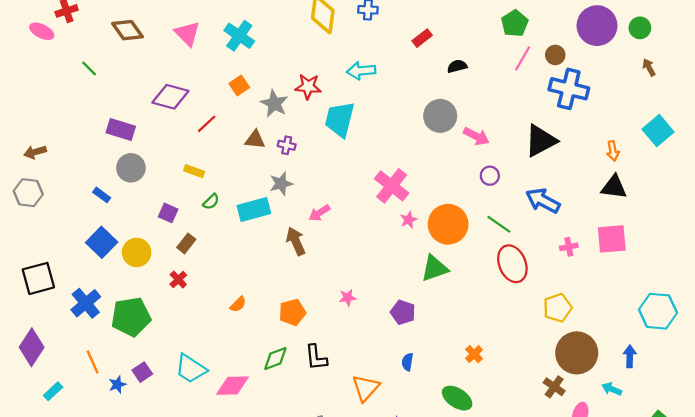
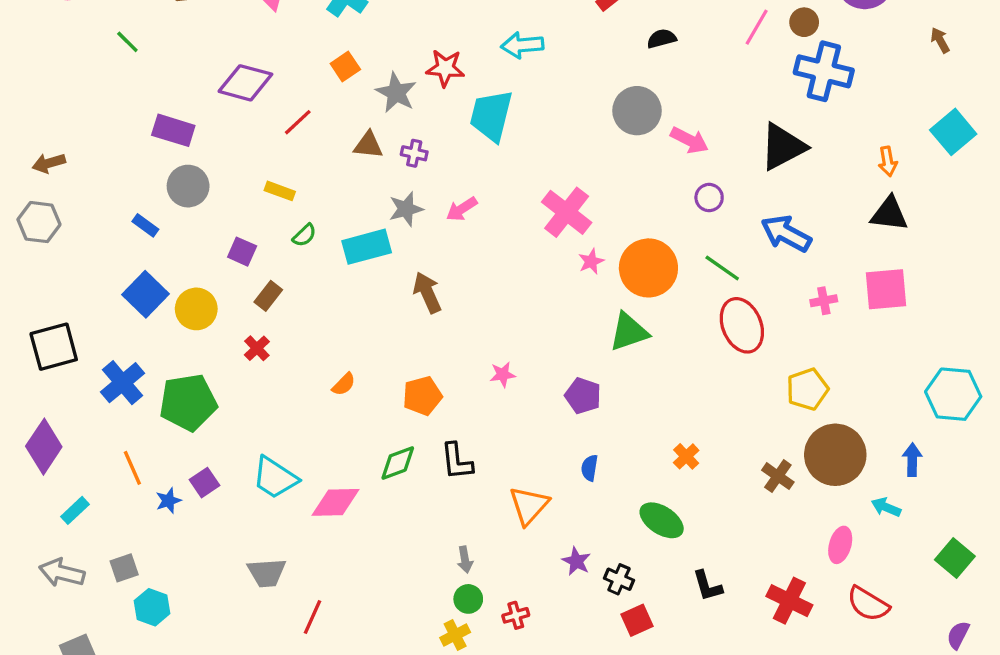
pink arrow: (319, 213) -> (462, 209), moved
brown cross: (554, 387) -> (778, 476), moved

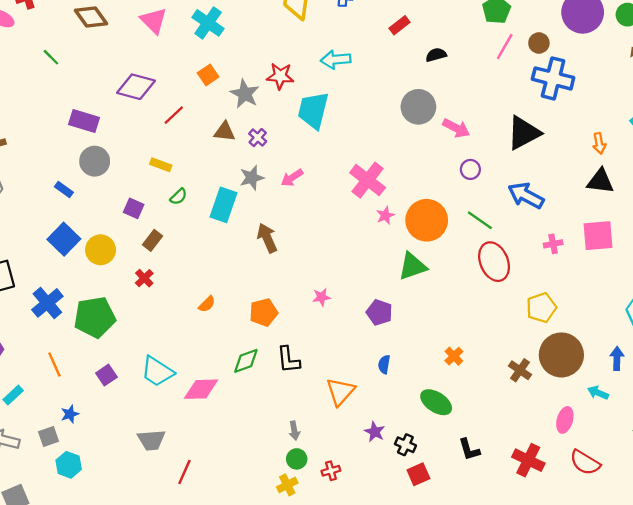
purple cross: (414, 153) -> (258, 138), turned 30
cyan rectangle: (367, 247) -> (223, 205), turned -56
blue star: (168, 501) -> (70, 414), moved

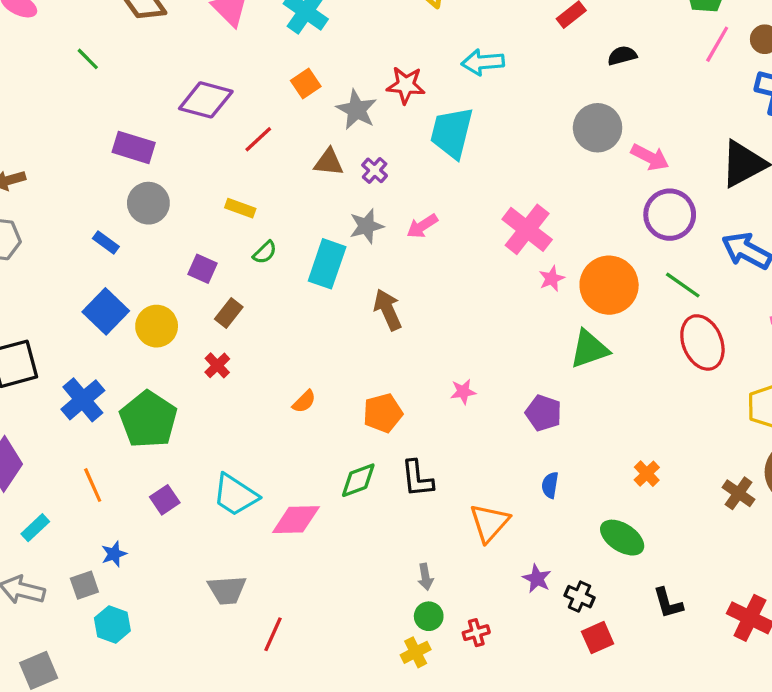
purple circle: (470, 169) -> (670, 215), size x1.8
green pentagon: (95, 317) -> (148, 420), turned -30

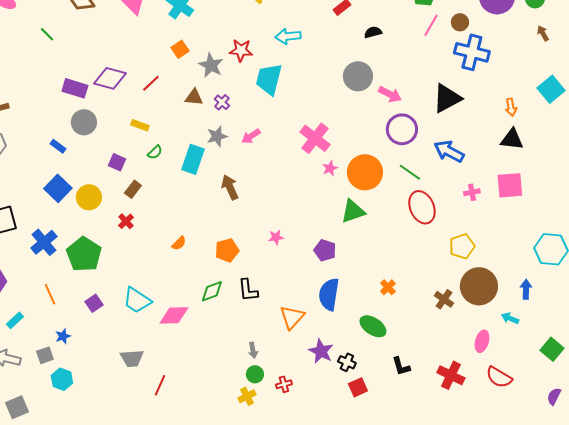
purple diamond: (206, 100) -> (110, 78), moved
blue semicircle: (550, 485) -> (329, 294), size x2.0
purple star: (537, 579) -> (321, 351), size x1.4

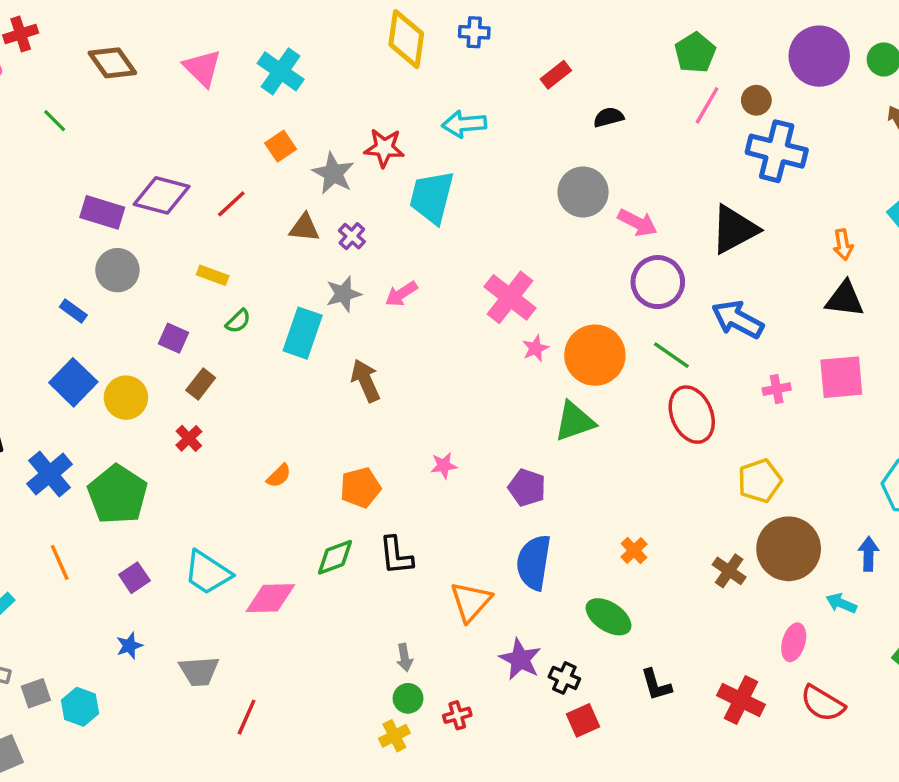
blue star: (63, 336) -> (129, 646), moved
gray square: (45, 355) -> (36, 693), moved

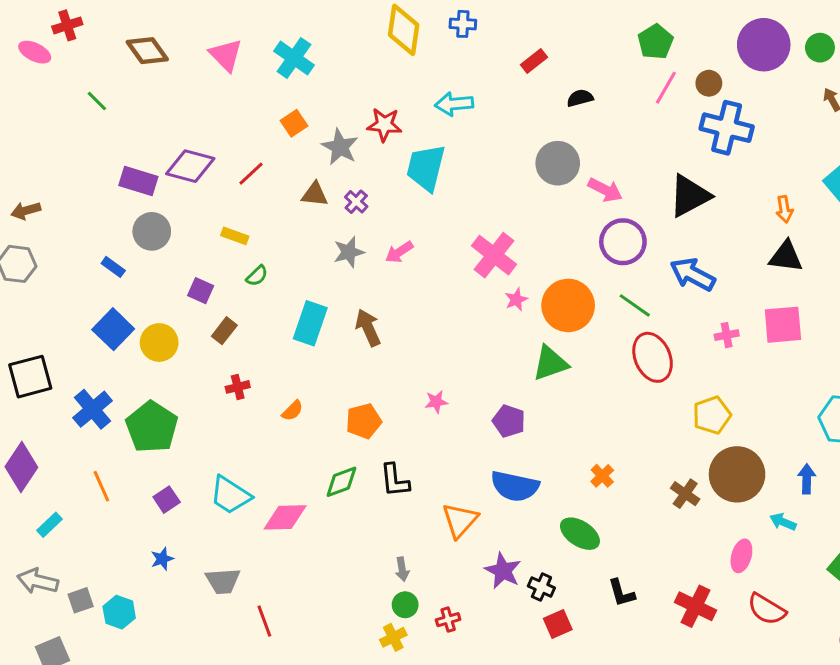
cyan rectangle: (303, 333) -> (310, 323), moved
red cross: (189, 438) -> (238, 387), moved, turned 30
blue semicircle: (534, 562) -> (515, 486), turned -87
red line: (247, 717) -> (264, 621), turned -44

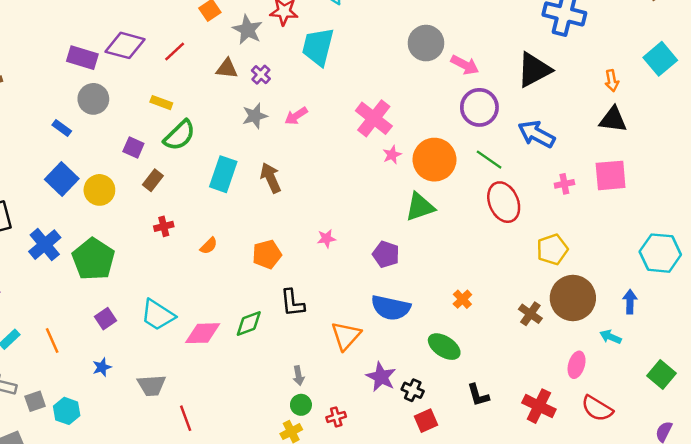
green semicircle: (257, 276) -> (180, 135), size x1.8
green diamond: (341, 482) -> (249, 323), moved
orange line: (101, 486) -> (52, 340), moved

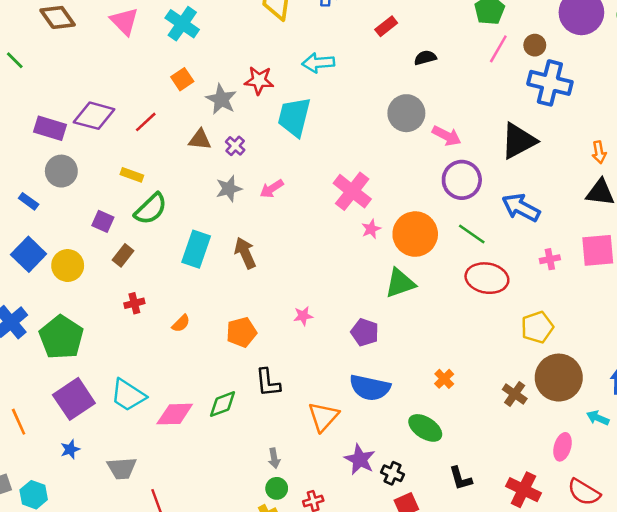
red ellipse: (504, 202) -> (487, 278), turned -57
purple square: (105, 319) -> (74, 399), size x1.8

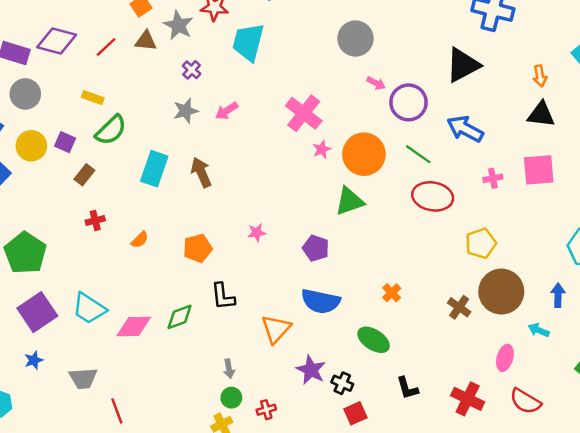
pink arrow: (447, 136) -> (376, 83), moved, size x0.7
brown triangle: (200, 140) -> (146, 41), moved
yellow circle: (68, 266) -> (31, 146), moved

